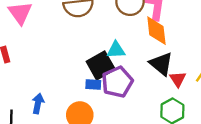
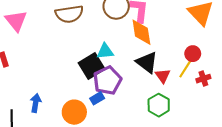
blue rectangle: (93, 85) -> (97, 98), moved, turned -32

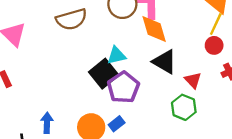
yellow line: (186, 68) -> (216, 24), moved
red triangle: (163, 76) -> (193, 80), moved
blue rectangle: (97, 98) -> (117, 124), moved

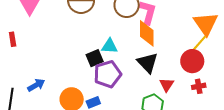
red circle: (214, 45) -> (192, 61), size x1.5
black square: (104, 74) -> (95, 58), size x0.7
blue arrow: (47, 123) -> (36, 85), turned 42

